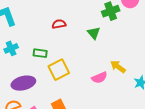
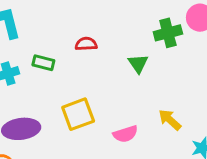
green rectangle: (40, 53) -> (43, 63), moved
pink semicircle: (99, 78) -> (125, 134), moved

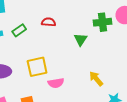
green rectangle: (43, 63) -> (19, 30), turned -56
pink semicircle: (125, 134) -> (56, 83), moved

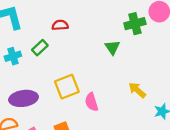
red semicircle: (49, 22) -> (60, 25), moved
pink semicircle: (56, 83) -> (91, 102), turned 91

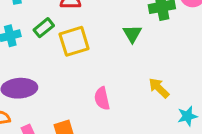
yellow square: (67, 87) -> (74, 41), moved

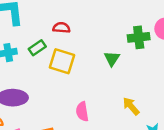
yellow square: (74, 41) -> (62, 61), turned 30

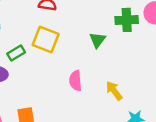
green rectangle: (37, 48) -> (16, 53), moved
pink semicircle: (82, 112) -> (75, 81), moved

